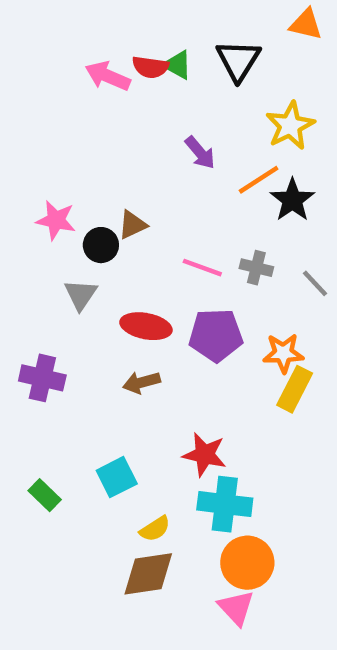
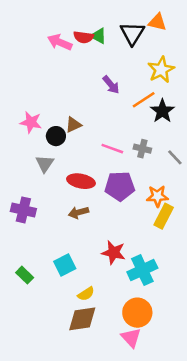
orange triangle: (306, 24) -> (157, 22), moved
cyan cross: (225, 504) -> (142, 270), moved, turned -32

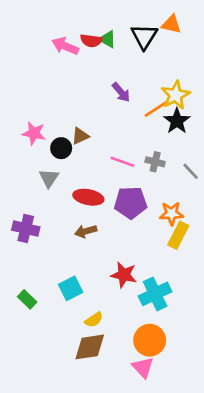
yellow star: (161, 70) -> (176, 95), moved

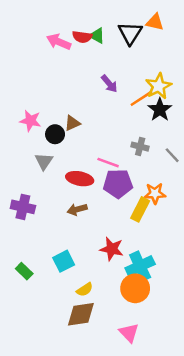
pink line: (122, 162) -> (108, 163), moved
yellow rectangle: (178, 235) -> (140, 209), moved
orange circle: (150, 340) -> (135, 288), moved

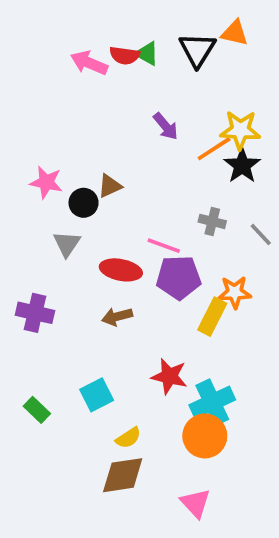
yellow star: (159, 86) -> (240, 130), turned 30

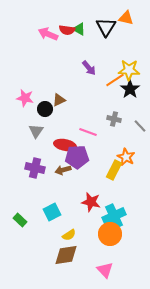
purple pentagon: (179, 277) -> (77, 157), moved
orange star: (235, 292) -> (126, 157), turned 30
purple cross: (35, 313) -> (35, 168), moved

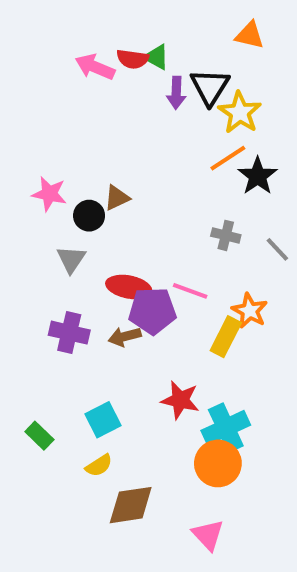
black triangle: (106, 27) -> (210, 87), moved
purple arrow: (89, 68) -> (176, 93), moved, turned 42
yellow star: (129, 70) -> (240, 113), moved, turned 30
pink line: (88, 132) -> (190, 291), moved
yellow semicircle: (69, 235) -> (99, 465), moved

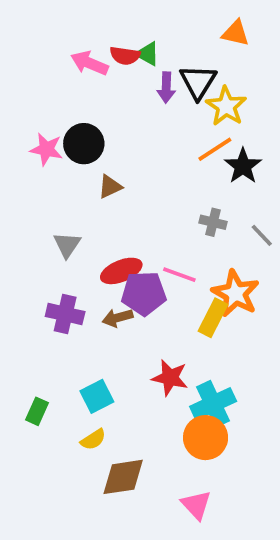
pink star: (49, 194) -> (46, 149), moved
black circle: (89, 216) -> (84, 144), moved, size x1.4
red ellipse: (129, 287) -> (121, 271), turned -33
orange star: (250, 311) -> (235, 293), size x1.4
green rectangle: (39, 436) -> (37, 411), turned 70

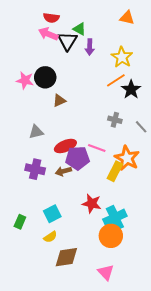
red semicircle: (125, 56) -> (51, 18), moved
black triangle: (198, 82) -> (67, 41), moved
gray triangle: (67, 245) -> (36, 132), turned 42

